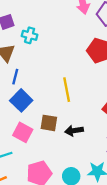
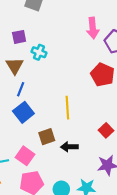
brown square: (49, 123) -> (47, 137), turned -35
pink square: (23, 132) -> (25, 156), moved

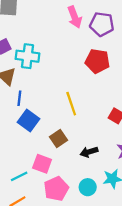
cyan cross: (39, 52) -> (28, 56), size x1.5
black arrow: (69, 147) -> (89, 152), moved

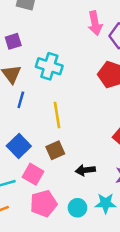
cyan cross: (28, 56) -> (49, 66), moved
yellow line: (71, 104) -> (57, 115), moved
blue square: (29, 121) -> (19, 146), moved

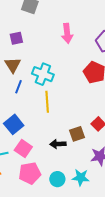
pink arrow: (95, 23) -> (67, 33), moved
cyan cross: (49, 66) -> (43, 74), moved
brown square: (55, 150) -> (77, 134), moved
black arrow: (85, 170) -> (58, 144), moved

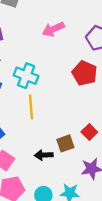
pink arrow: (67, 33) -> (53, 29), turned 72

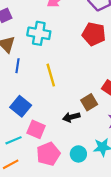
cyan cross: (26, 76) -> (39, 33), moved

